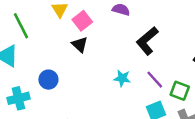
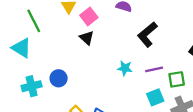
blue circle: (48, 80) -> (59, 78), moved
purple line: (155, 80) -> (154, 69), turned -60
green square: (180, 91) -> (177, 79), turned -30

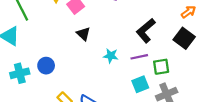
black L-shape: (147, 34) -> (146, 31), moved
black triangle: (87, 38) -> (83, 34), moved

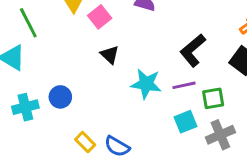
cyan star: (111, 56) -> (146, 84), size x1.5

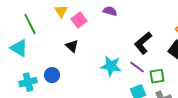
black triangle: (110, 55) -> (72, 46), moved
purple line: (184, 85) -> (137, 67), turned 49

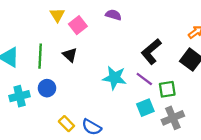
green line: (30, 24) -> (40, 56), moved, turned 30

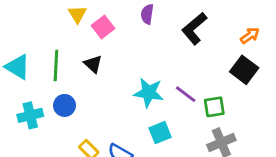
purple semicircle: (113, 15) -> (147, 14), turned -98
black L-shape: (151, 52) -> (194, 28), moved
cyan square: (145, 108) -> (160, 133), moved

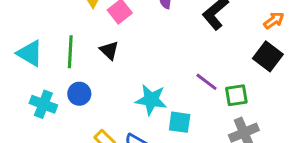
cyan star: (149, 93) -> (151, 100), moved
cyan cross: (30, 115) -> (43, 104), turned 35
cyan square: (160, 133) -> (180, 122), turned 30

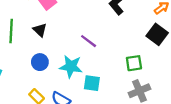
purple line: (206, 82) -> (89, 41), moved
blue circle: (79, 94) -> (40, 62), moved

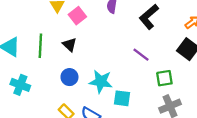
purple line: (89, 41) -> (141, 55), moved

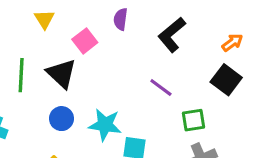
pink square: (77, 16) -> (85, 41), moved
black triangle: (69, 45) -> (62, 74), size x1.5

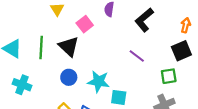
orange arrow: (232, 42) -> (186, 25), turned -40
black square: (226, 80) -> (181, 51), turned 30
green square: (194, 120) -> (169, 76), moved

